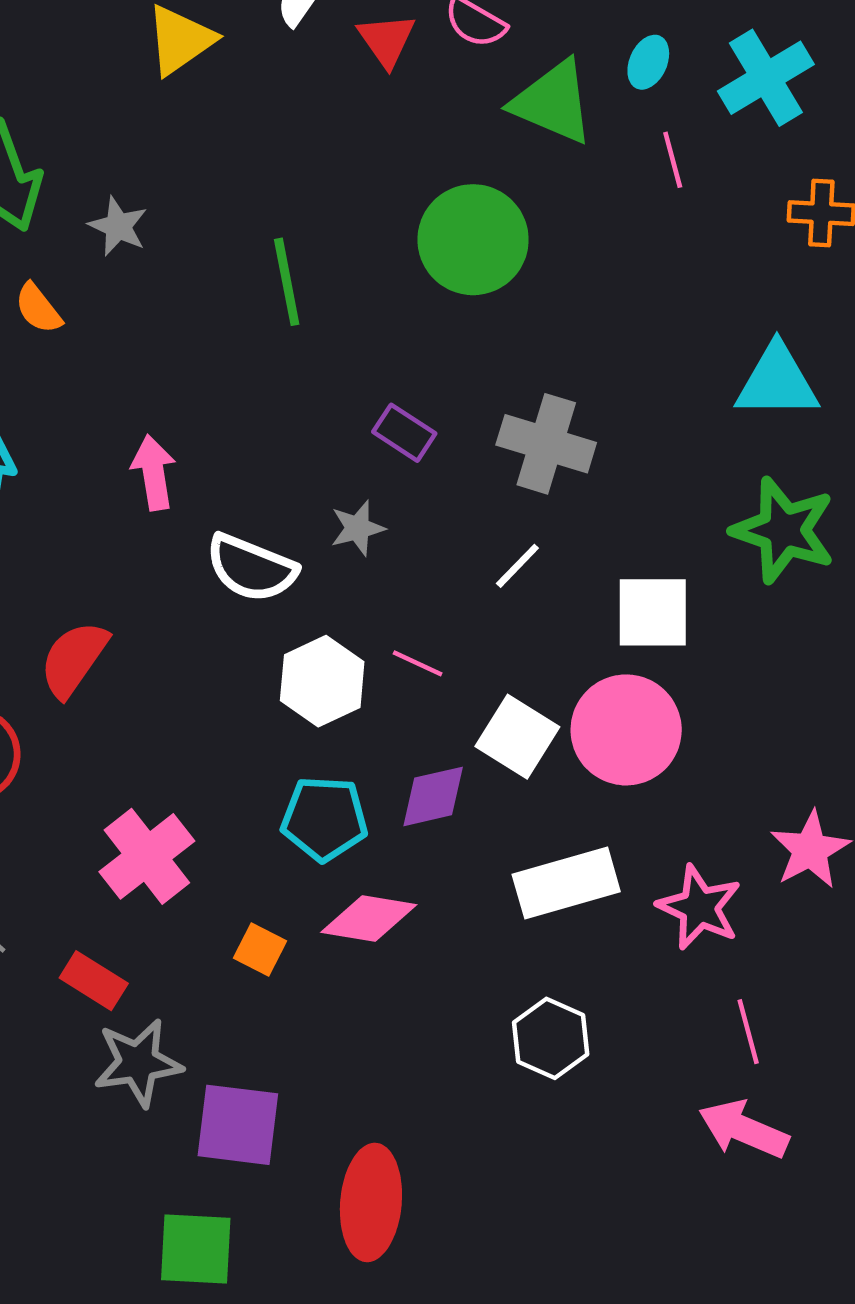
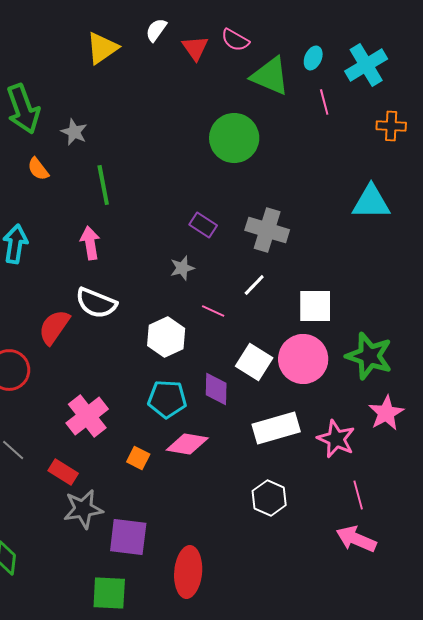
green line: (287, 282) -> (103, 185), moved
green star: (784, 530) -> (369, 356), moved
white semicircle: (251, 568) -> (96, 303), moved
pink line: (418, 663) -> (213, 311), moved
purple diamond: (433, 796) -> (216, 389), turned -76

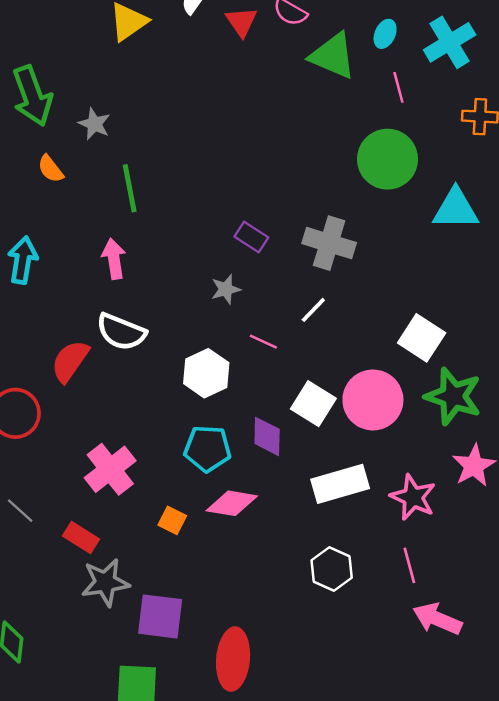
green circle: (234, 138) -> (388, 159), moved
white square: (315, 306) -> (422, 338), moved, turned 33
pink line: (358, 495) -> (409, 565), moved

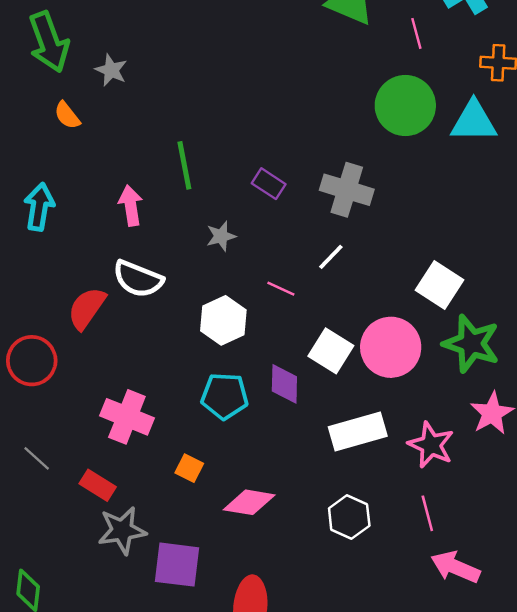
green line: (130, 188) -> (184, 165), moved
cyan triangle: (456, 209) -> (474, 121), moved
gray star: (226, 289) -> (221, 236), moved
pink cross: (110, 469) -> (127, 417), turned -30
pink diamond: (232, 503) -> (249, 502), moved

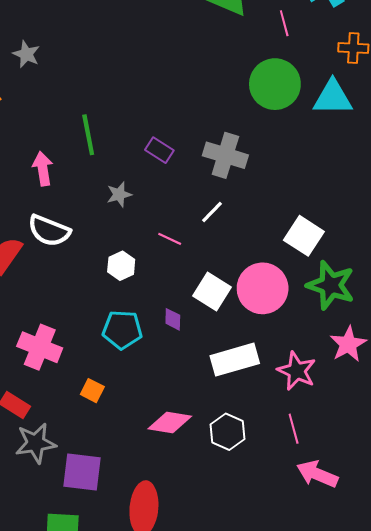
white hexagon: (223, 320) -> (121, 266), size x0.7
purple diamond: (284, 384) -> (173, 319), size x0.7
pink diamond: (249, 502) -> (170, 422), moved

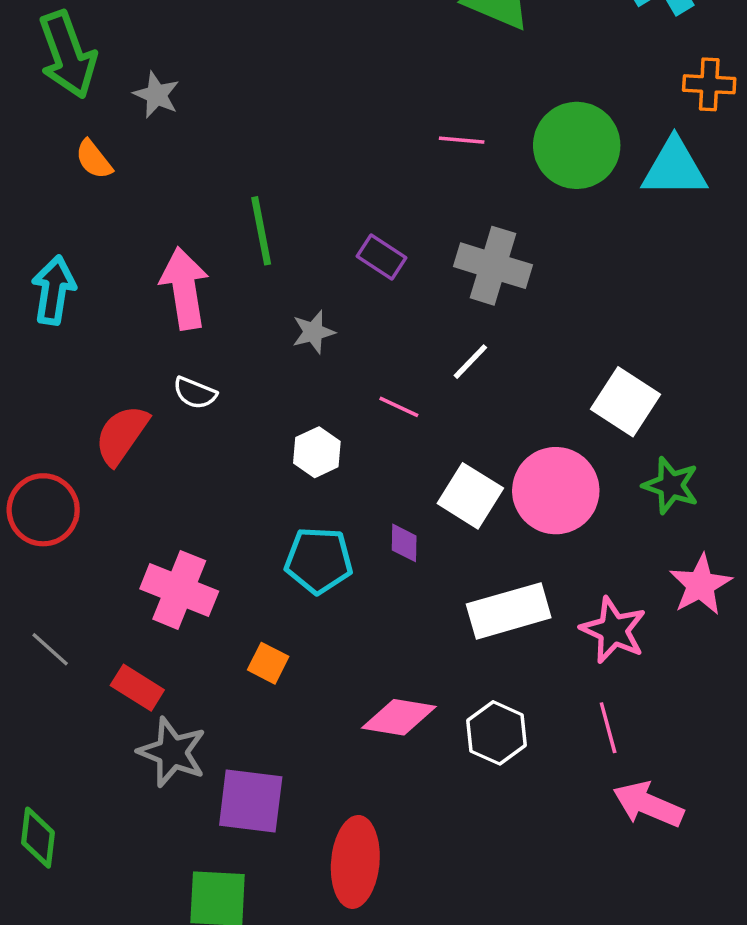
pink line: (284, 23) -> (462, 140), moved, turned -70
pink arrow: (43, 169) -> (184, 288), size x1.4
white semicircle: (49, 231) -> (195, 393), size x0.6
green star: (331, 285) -> (671, 485), size x0.7
gray star: (36, 443) -> (172, 752), turned 30

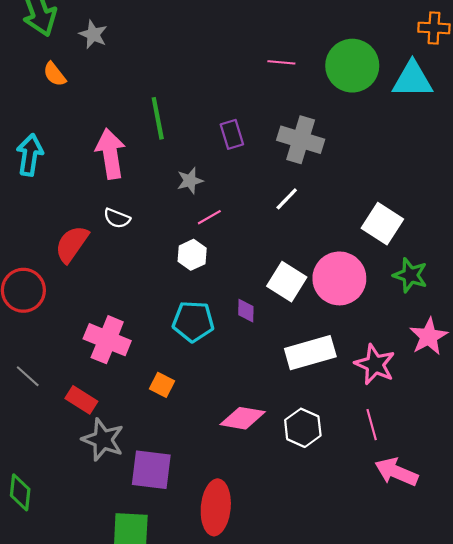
purple rectangle: (381, 257) -> (232, 134), turned 40
pink line: (399, 407) -> (209, 217), moved, turned -55

